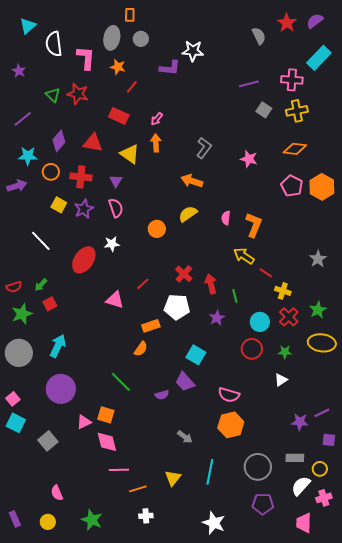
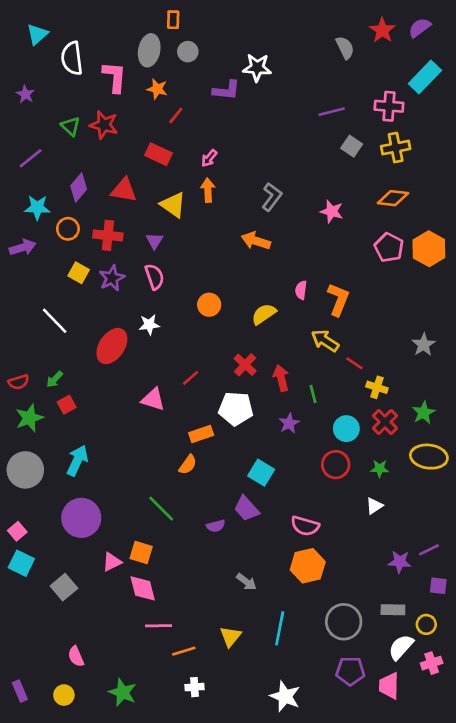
yellow semicircle: (188, 214) -> (264, 314), moved
pink trapezoid: (304, 523) -> (389, 686), moved

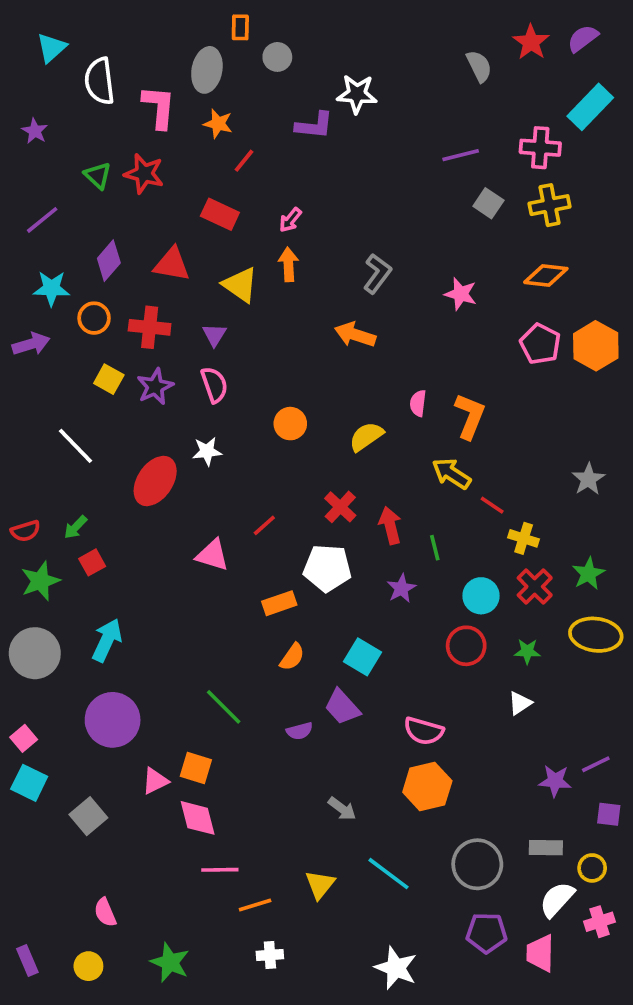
gray circle: (188, 52) -> (277, 57), moved
orange semicircle: (188, 465) -> (292, 657), moved
cyan line: (280, 628) -> (388, 874), turned -64

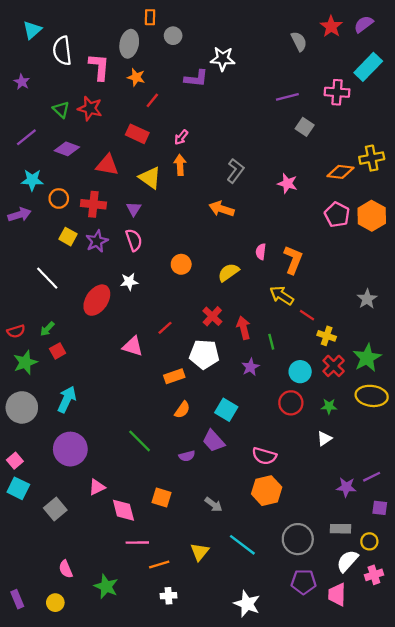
yellow cross: (550, 205) -> (372, 158), moved
purple diamond: (109, 261) -> (67, 149), moved, turned 70
green star: (588, 574) -> (367, 358), size x1.4
orange square: (196, 768) -> (162, 498), moved
green star: (170, 962) -> (106, 586), moved

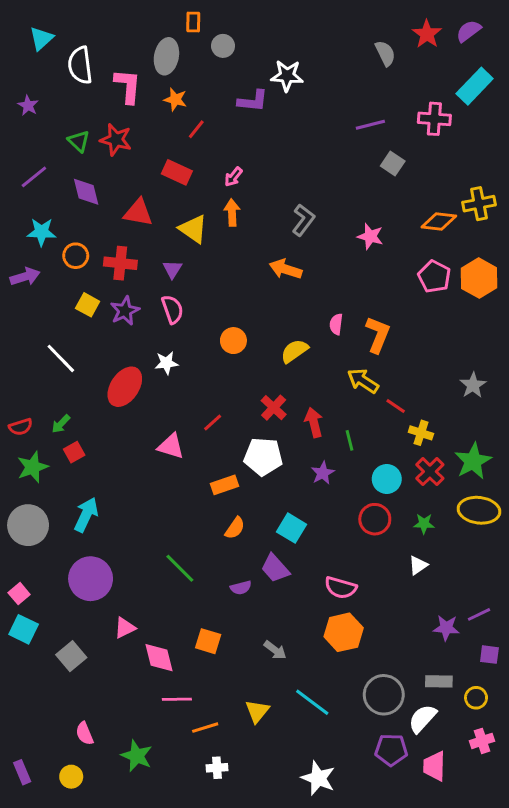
purple diamond: (67, 149) -> (86, 192), turned 55
white semicircle: (347, 561) -> (422, 719), moved

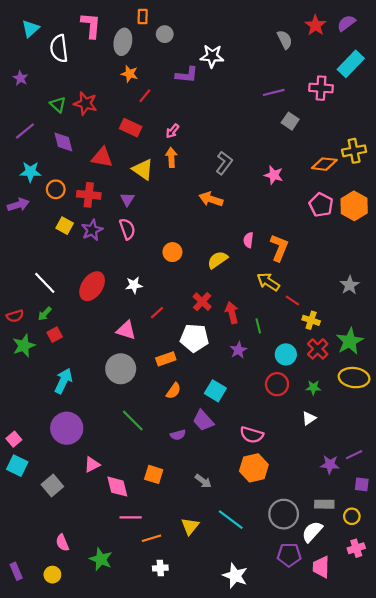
pink L-shape: (128, 86) -> (91, 25), moved
white line: (61, 358) -> (45, 283), moved
white star: (166, 363) -> (134, 285), moved
gray circle: (28, 525) -> (121, 369), moved

